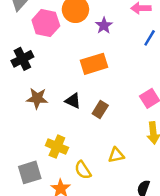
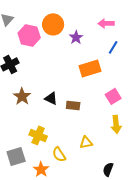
orange rectangle: (94, 64) -> (90, 68), moved
brown star: (37, 98) -> (22, 96), turned 30
brown rectangle: (100, 109) -> (73, 105), turned 64

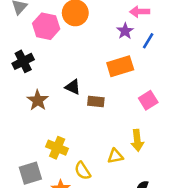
purple star: (76, 37) -> (125, 31), moved
black triangle: (51, 98) -> (73, 87), moved
brown rectangle: (73, 105) -> (96, 102), moved
yellow arrow: (116, 124) -> (137, 140), moved

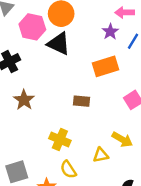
black triangle: (73, 87) -> (59, 44), moved, size x1.5
yellow arrow: (137, 140) -> (122, 139), turned -54
yellow cross: (57, 148) -> (60, 139), moved

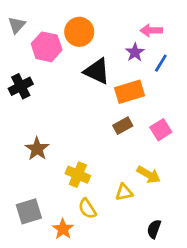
black triangle: (59, 44) -> (97, 71), moved
brown star: (24, 100) -> (37, 149), moved
brown rectangle: (82, 101) -> (123, 126), moved, turned -35

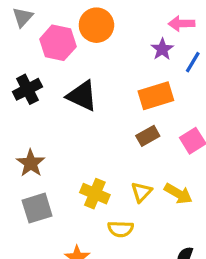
black triangle: (97, 71) -> (82, 96), moved
brown star: (37, 149) -> (31, 163), moved
yellow triangle: (124, 192) -> (141, 192), moved, turned -36
yellow semicircle: (87, 209) -> (121, 229), moved, turned -55
gray square: (29, 211) -> (37, 208), moved

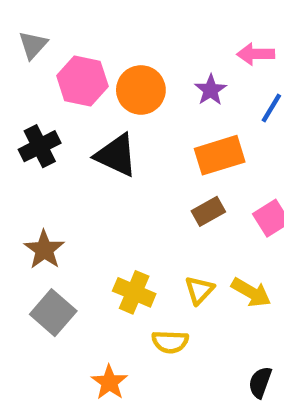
orange circle: (96, 25) -> (141, 90), moved
purple star: (162, 49) -> (211, 90), moved
gray square: (37, 208) -> (53, 313), turned -32

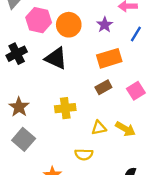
yellow triangle: (199, 290) -> (99, 128), turned 35
yellow cross: (134, 292) -> (65, 108), moved, turned -30

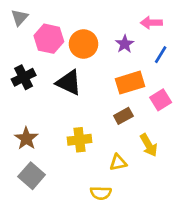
pink square: (136, 91) -> (161, 100), moved
yellow arrow: (125, 129) -> (149, 145), moved, turned 30

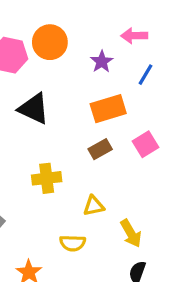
orange circle: (83, 44) -> (50, 42), moved
pink square: (161, 100) -> (145, 144), moved
yellow arrow: (149, 145) -> (131, 233), moved

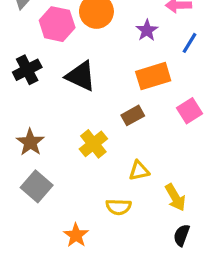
brown rectangle: (100, 149) -> (133, 115), moved
yellow cross: (47, 178) -> (93, 144), turned -32

